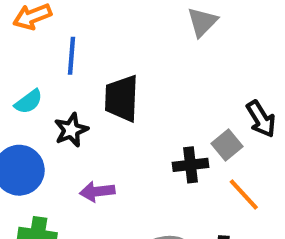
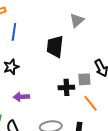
black trapezoid: (122, 98) -> (55, 47), moved
gray square: (227, 145) -> (84, 79), turned 32

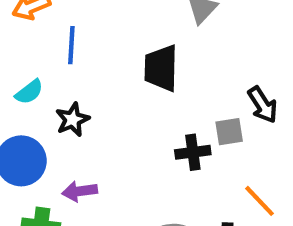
purple arrow: (21, 97) -> (80, 191), moved
orange line: (91, 103) -> (259, 201), moved

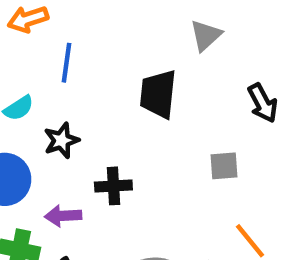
black arrow: (263, 105) -> (263, 103), moved
black cross: (193, 152) -> (113, 186), moved

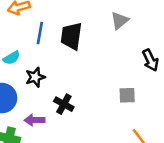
black trapezoid: (158, 94) -> (71, 36), moved
black cross: (113, 186) -> (64, 104), turned 30

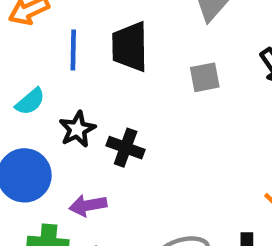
gray square: (127, 95) -> (205, 77), moved
black cross: (64, 104) -> (126, 148), moved

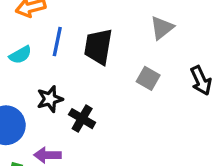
gray square: (205, 77) -> (148, 78), turned 30
cyan semicircle: (30, 102) -> (20, 55), moved

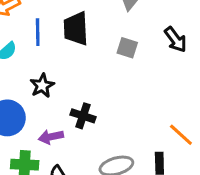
black cross: (82, 119) -> (83, 116), moved

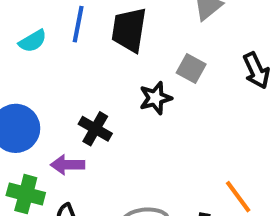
black star: (42, 86) -> (155, 98), moved
black cross: (83, 116) -> (95, 129), moved

